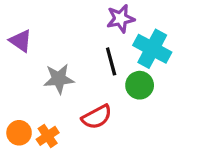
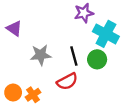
black line: (111, 61) -> (74, 56), moved

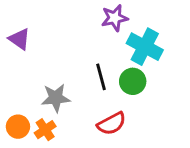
gray star: (41, 55) -> (56, 98), moved
red semicircle: (67, 81) -> (112, 124), moved

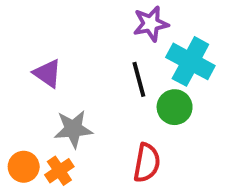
purple triangle: (19, 39) -> (47, 73), moved
black line: (101, 77) -> (139, 79), moved
red semicircle: (112, 124) -> (147, 163), turned -52

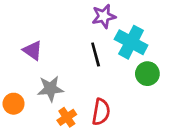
green circle: (175, 107) -> (147, 74), moved
orange circle: (24, 167) -> (14, 104), moved
orange cross: (59, 171) -> (67, 117), moved

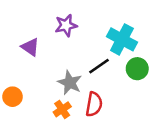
purple star: (104, 16) -> (66, 25), moved
black line: (96, 55) -> (99, 66), moved, turned 70
gray star: (50, 89) -> (70, 83), moved, turned 30

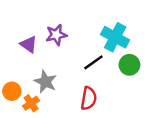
purple star: (66, 25) -> (56, 35), moved
gray star: (70, 83) -> (45, 82), moved
orange cross: (62, 109) -> (31, 103), moved

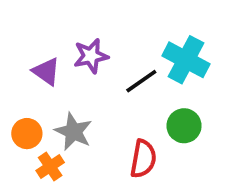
black line: (93, 62) -> (141, 81), moved
green circle: (129, 65) -> (184, 126), moved
orange circle: (12, 91) -> (27, 134), moved

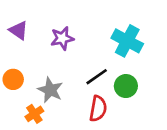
purple triangle: (46, 71) -> (18, 30), moved
black line: (141, 81) -> (97, 77), moved
orange circle: (27, 134) -> (13, 79), moved

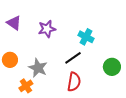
cyan cross: (127, 41) -> (86, 37), moved, size x0.7
green circle: (126, 86) -> (112, 67), moved

